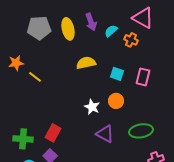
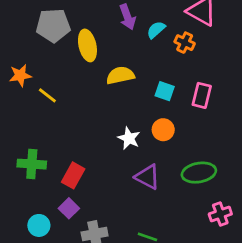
yellow ellipse: (68, 29) -> (87, 45), moved
green cross: (23, 139) -> (32, 164), moved

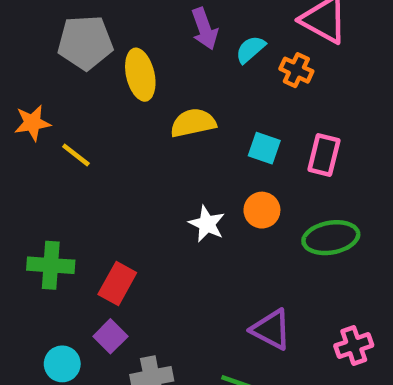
green ellipse: (199, 173) -> (331, 238), moved
purple triangle: (147, 177) -> (271, 329), moved

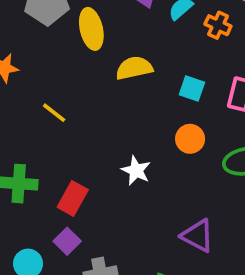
yellow line: (76, 155) -> (54, 113), moved
white star: (207, 224) -> (136, 170), moved

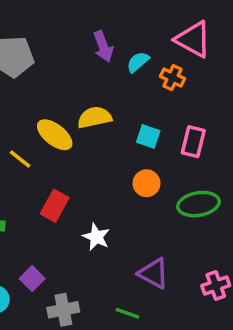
yellow ellipse: (91, 29) -> (55, 135), moved, turned -39
white star: (136, 170) -> (96, 237), moved
red rectangle: (73, 198) -> (55, 206), moved

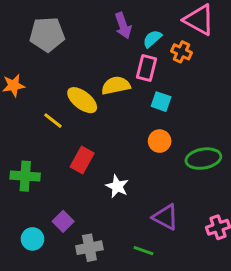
pink rectangle: (193, 142) -> (146, 68), moved

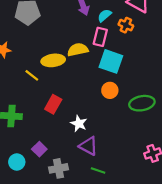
yellow ellipse: (82, 100) -> (53, 60), turned -45
cyan square: (161, 102) -> (111, 61), size x1.6
purple triangle: (165, 217) -> (88, 146), moved

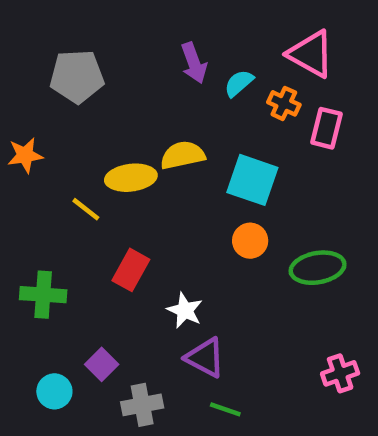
pink rectangle: (100, 37) -> (327, 128), moved

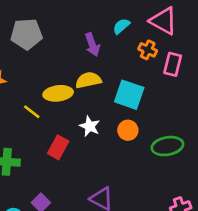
purple arrow: (194, 63) -> (92, 45), moved
cyan semicircle: (239, 83) -> (121, 26), moved
white star: (185, 310) -> (90, 126), moved

